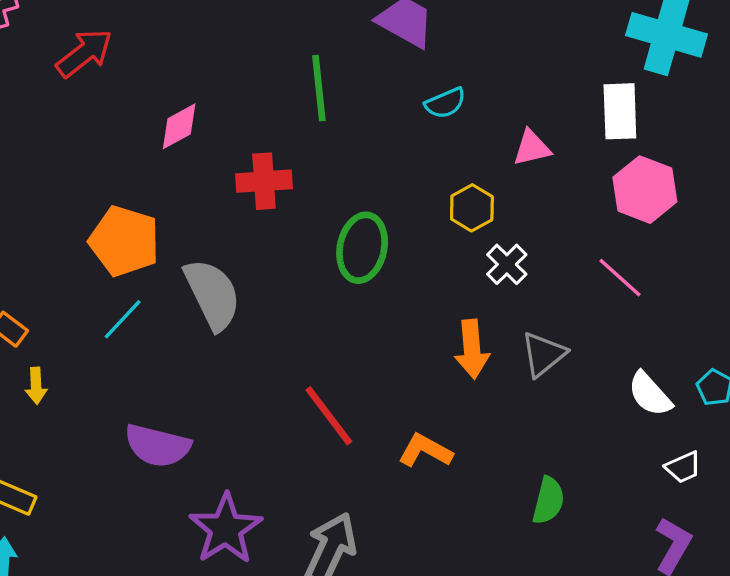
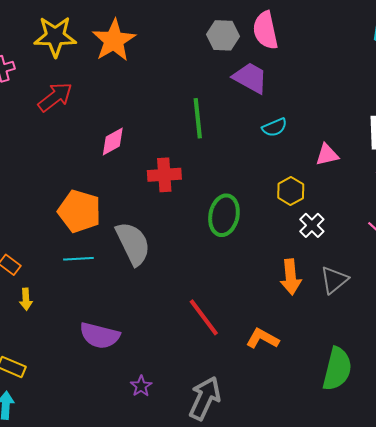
cyan line: (123, 319) -> (78, 259), turned 44
green semicircle: (548, 501) -> (337, 369), size x1.5
purple star: (226, 529) -> (141, 386), size x0.5

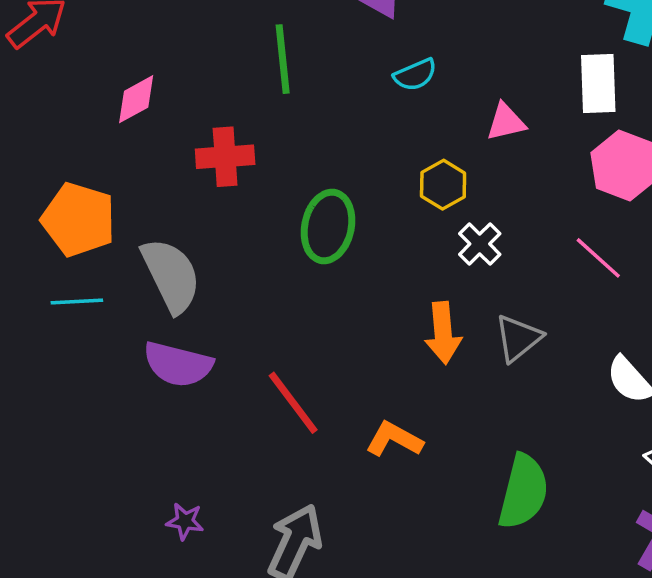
purple semicircle: (100, 336) -> (178, 364), moved
purple star: (141, 386) -> (185, 521), turned -30

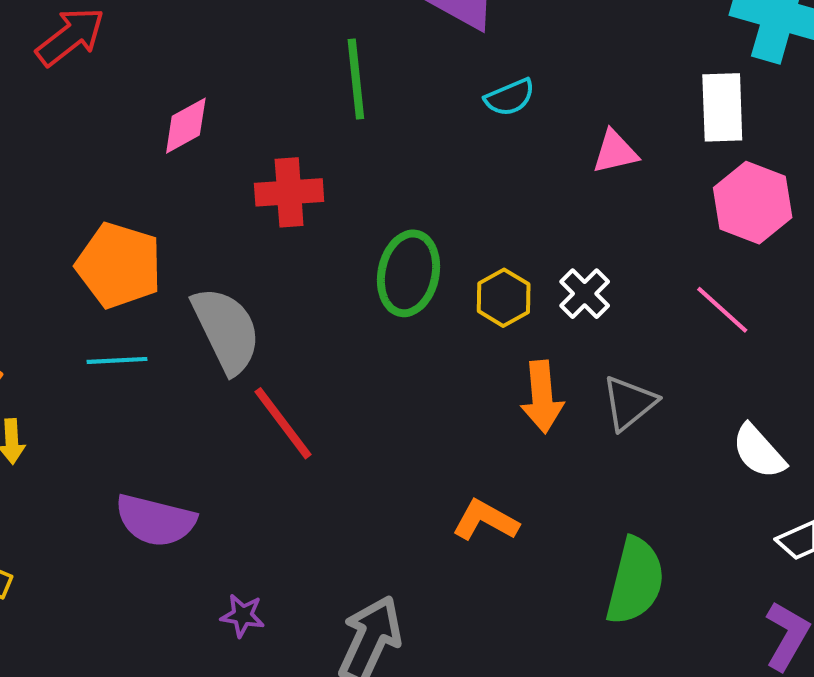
yellow hexagon: (443, 185) -> (504, 298), moved
purple semicircle: (178, 364) -> (155, 520), moved
red line: (293, 403) -> (283, 423), moved

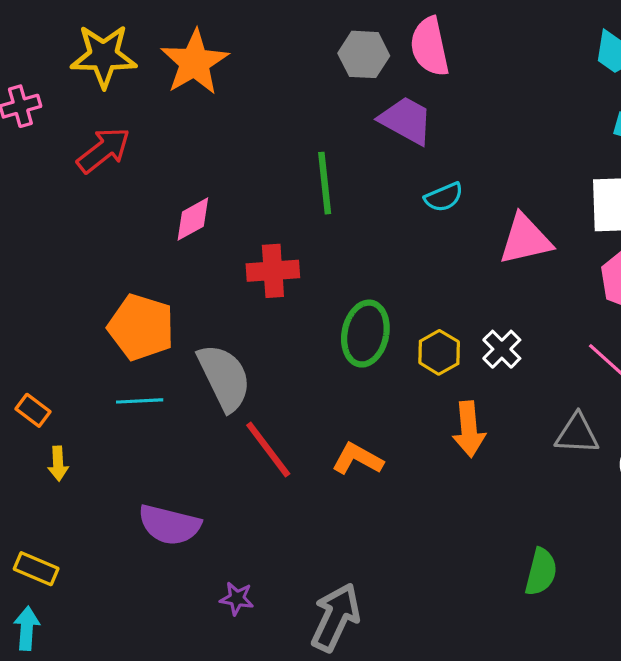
pink triangle: (615, 152) -> (525, 239), size x1.5
gray triangle: (629, 403) -> (577, 434), moved, turned 42
orange L-shape: (485, 520) -> (358, 459), moved
green semicircle: (635, 581) -> (541, 572), size x0.7

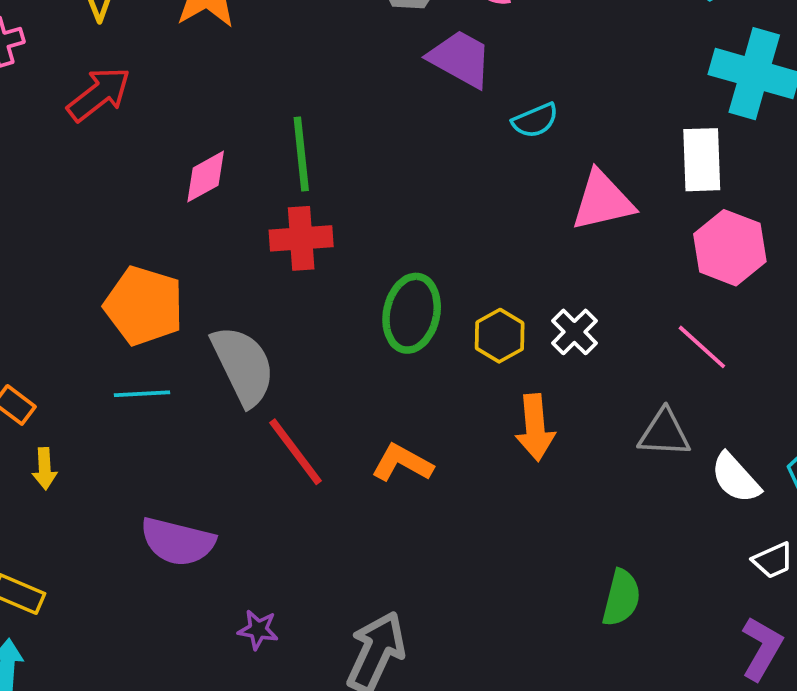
green line: (325, 183) -> (301, 154), moved
cyan semicircle: (444, 197) -> (535, 120), moved

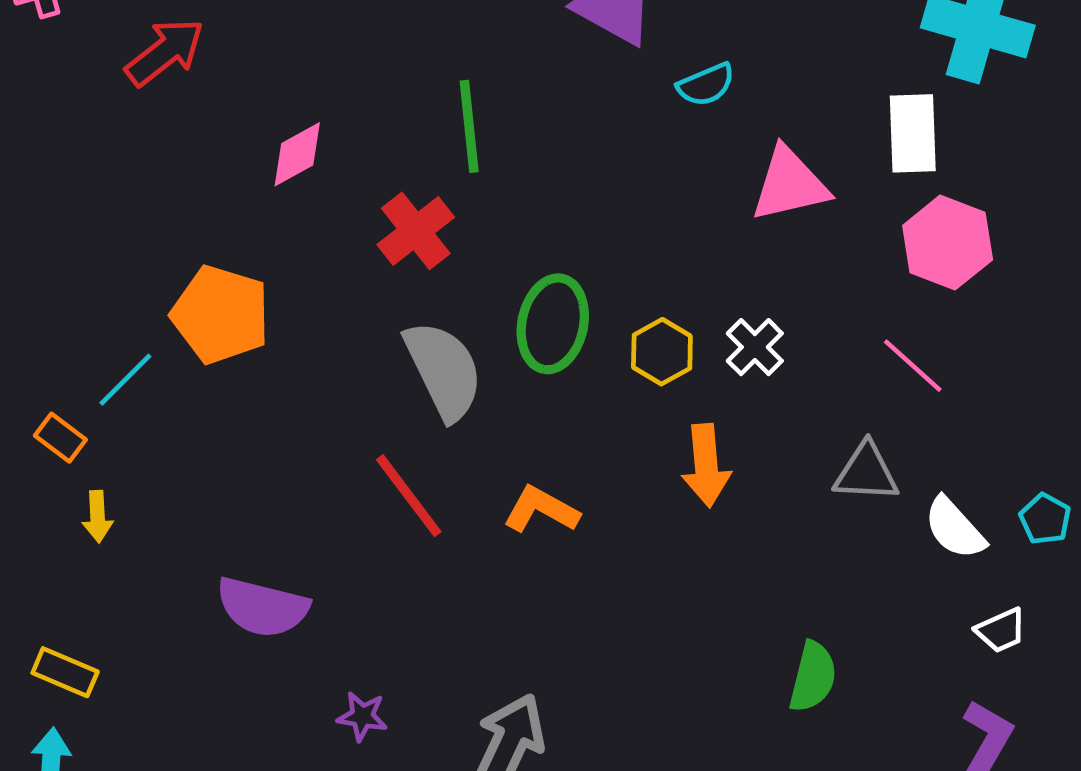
green line: (301, 154) -> (469, 126), moved
red cross: (301, 238) -> (416, 231), turned -34
gray semicircle: (243, 366) -> (444, 370), moved
cyan line: (142, 394) -> (125, 380), moved, turned -42

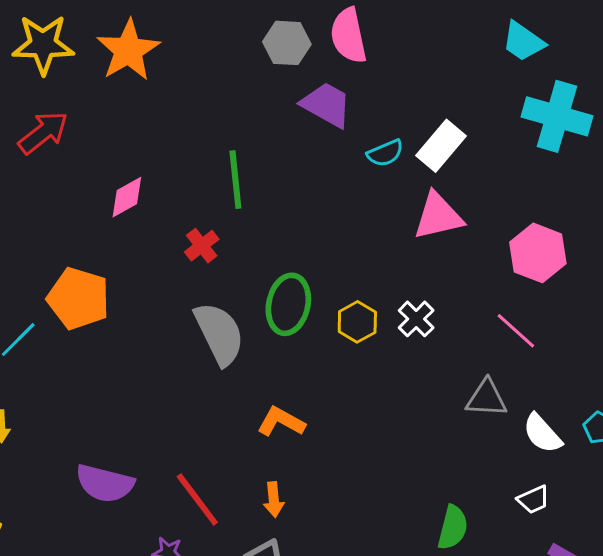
white rectangle: (913, 133) -> (441, 146), moved, turned 42
red cross: (416, 231) -> (202, 246), size x0.7
orange arrow: (706, 465) -> (274, 500), moved, size x0.7
red line: (409, 496) -> (197, 500), moved
white trapezoid: (1001, 630) -> (534, 500), moved

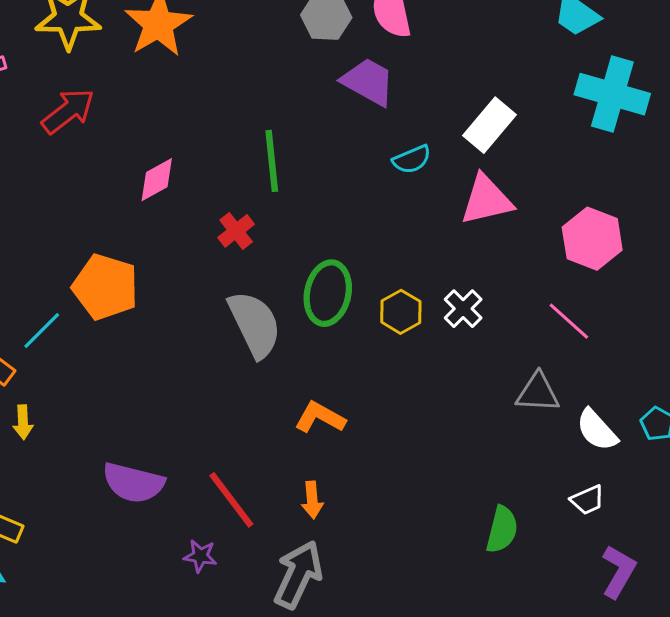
cyan semicircle: (385, 153) -> (412, 159), moved

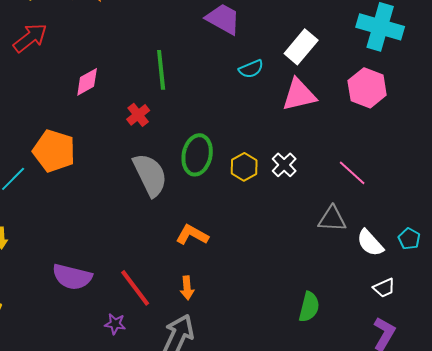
pink hexagon: (592, 239) -> (367, 88), moved
white trapezoid: (587, 500) -> (384, 288), moved

